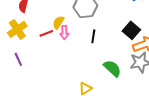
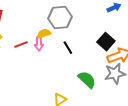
yellow semicircle: (58, 22) -> (44, 34), moved, turned 40
black line: (93, 36) -> (68, 48), turned -40

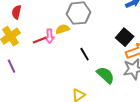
pink arrow: (39, 44) -> (50, 36), moved
black line: (68, 48) -> (85, 54), moved

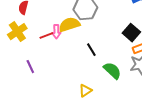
yellow semicircle: (63, 29) -> (69, 25), size x1.5
purple line: (12, 66) -> (30, 67), moved

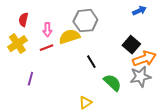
pink arrow: (56, 32) -> (47, 30), moved
purple line: (30, 67) -> (30, 79), turned 40

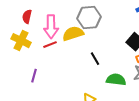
pink arrow: (47, 30) -> (51, 27), size x1.6
yellow cross: (17, 44) -> (21, 41), turned -30
green semicircle: (112, 83) -> (116, 80), turned -36

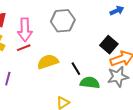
yellow semicircle: (73, 34) -> (48, 62), moved
black line: (95, 59) -> (76, 69), moved

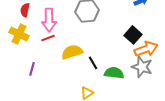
black line: (76, 69) -> (93, 63), moved
gray star: (118, 77) -> (142, 67), turned 30

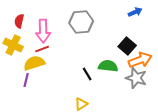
yellow semicircle: (72, 52) -> (34, 63), moved
green semicircle: (114, 73) -> (108, 66), moved

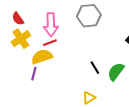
red semicircle: (19, 21) -> (18, 19), moved, turned -48
yellow cross: (13, 45) -> (21, 39), turned 30
green semicircle: (108, 66) -> (116, 72), moved, turned -60

